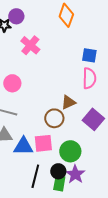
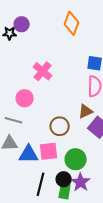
pink cross: (30, 45) -> (43, 71), moved
pink circle: (12, 83) -> (25, 98), moved
brown triangle: (68, 102) -> (86, 111), moved

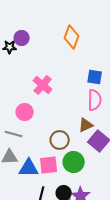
green circle: (76, 159) -> (74, 162), moved

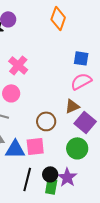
pink cross: (43, 85) -> (18, 65), moved
pink semicircle: (95, 100) -> (81, 81), turned -120
green circle: (74, 162) -> (77, 148), moved

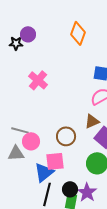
pink circle: (11, 93) -> (31, 141), moved
blue triangle: (15, 149) -> (44, 172), moved, turned -40

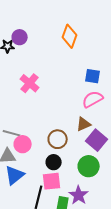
pink square: (55, 161) -> (52, 181), moved
blue triangle: (44, 172) -> (15, 175), moved
black circle: (70, 189) -> (54, 162), moved

